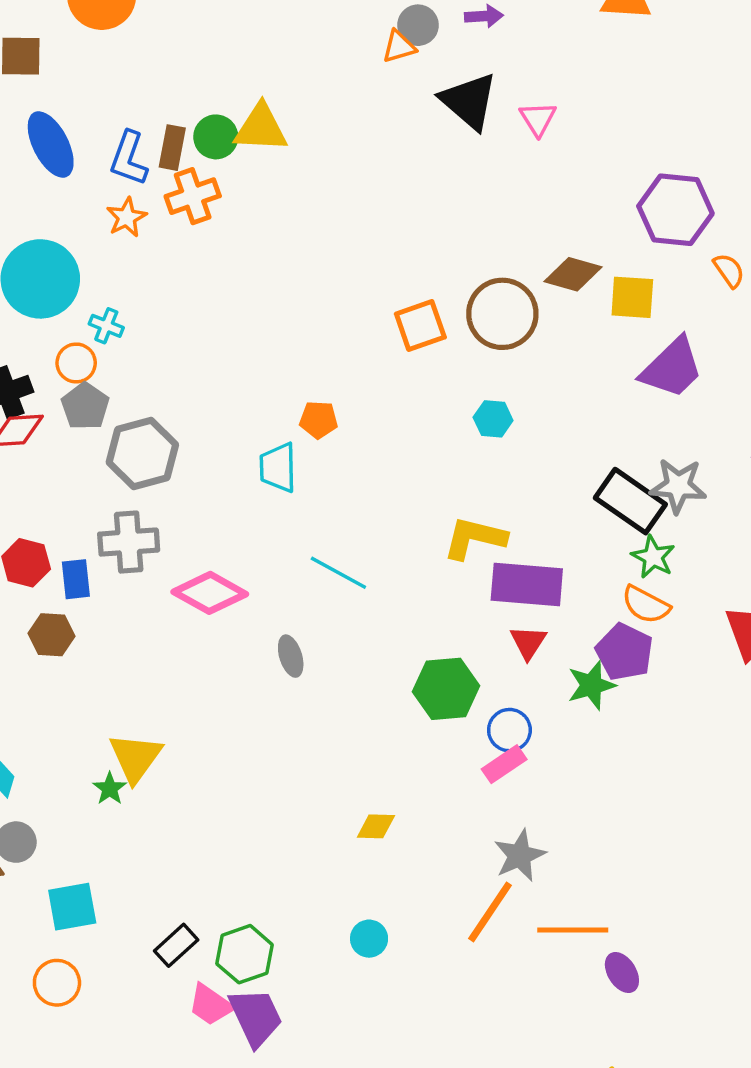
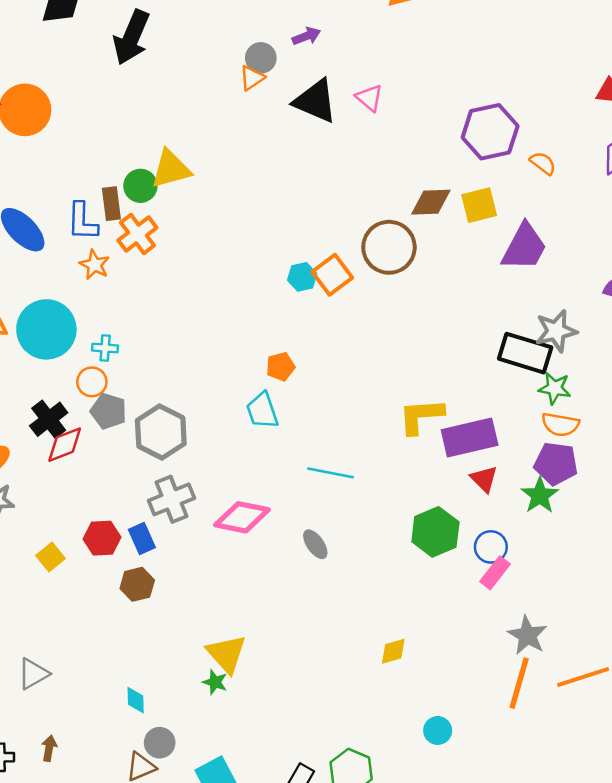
cyan hexagon: (493, 419) -> (302, 277), moved
yellow diamond: (376, 826) -> (393, 651), moved

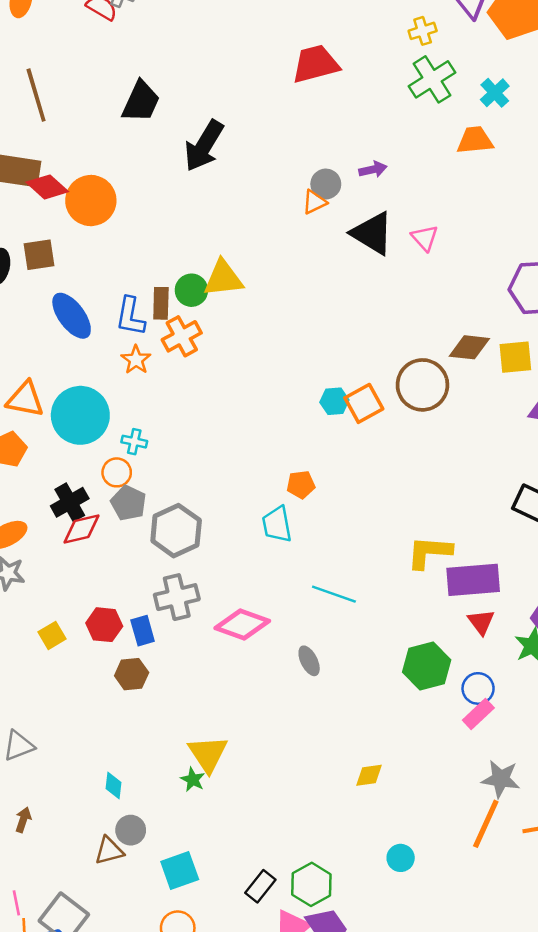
gray star: (527, 635) -> (501, 779), turned -30

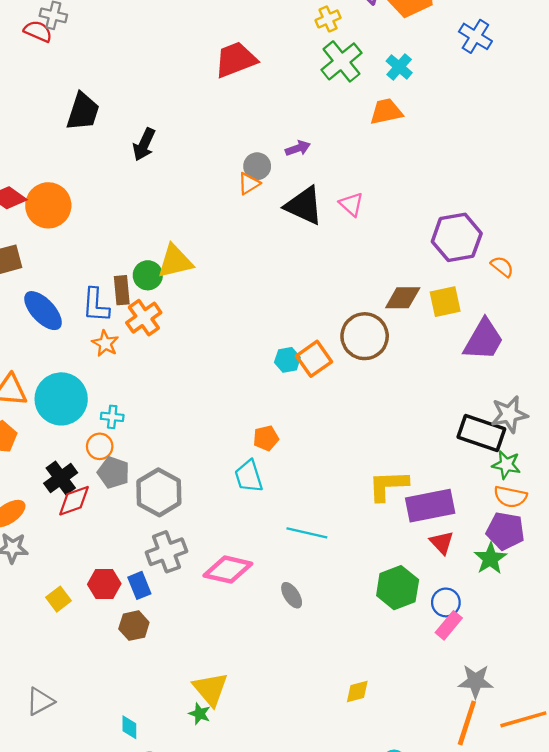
black arrow: (204, 146) -> (144, 144), size x0.7

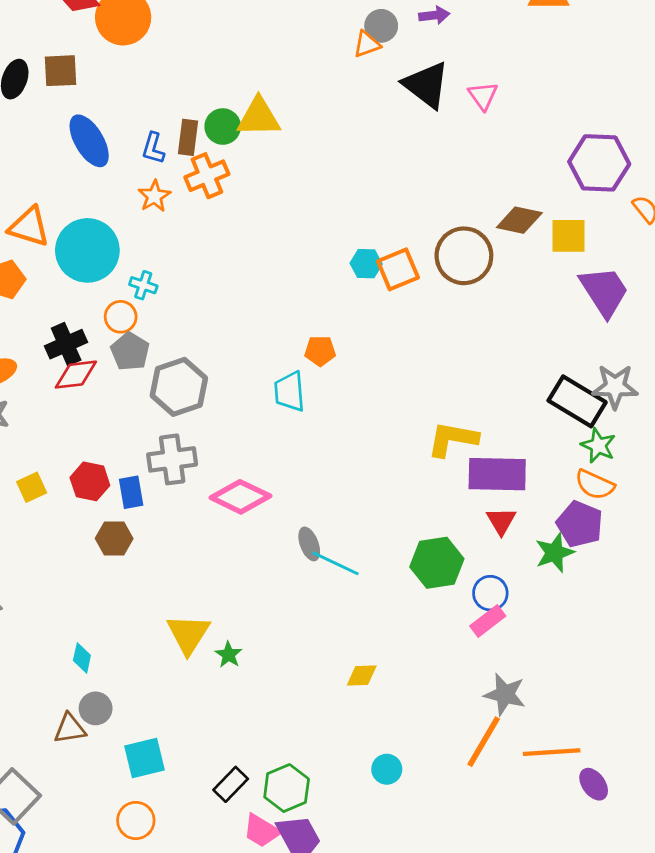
blue L-shape: (96, 305) -> (153, 148), size x0.7
purple trapezoid: (484, 340) -> (604, 291), turned -75
cyan line: (307, 533) -> (336, 563), moved
green star: (200, 714) -> (229, 655), moved

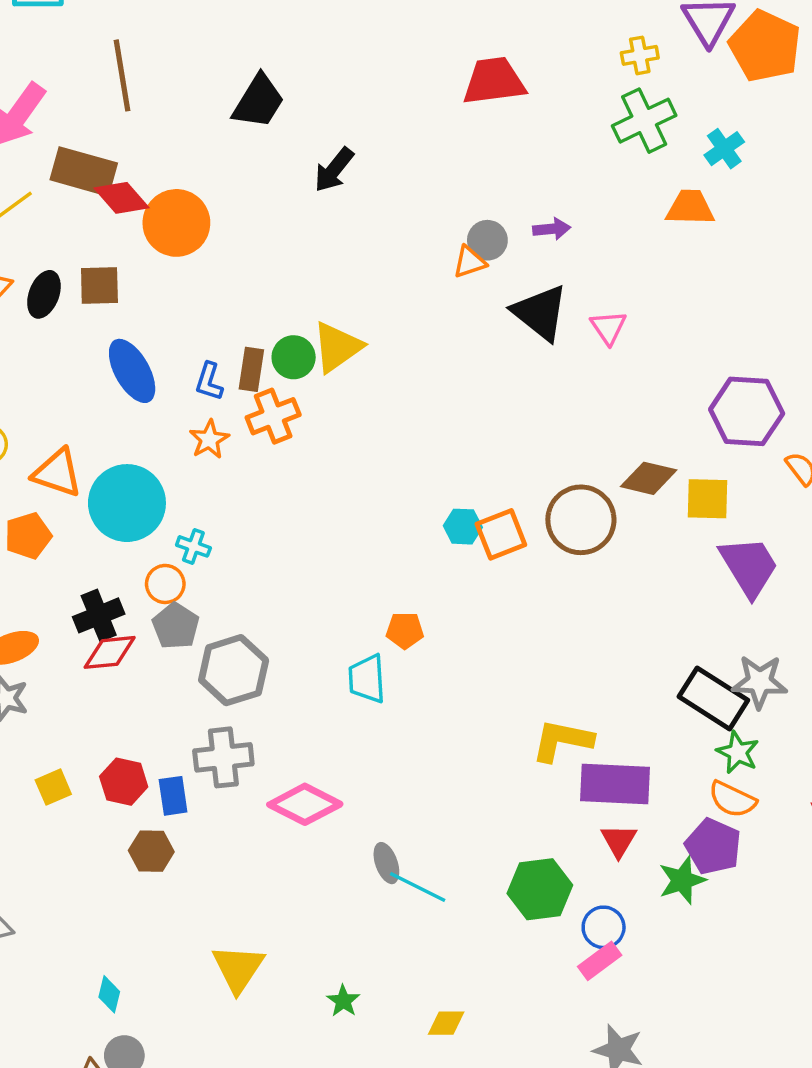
yellow triangle: (259, 117) -> (337, 347), turned -36
green star: (229, 655) -> (343, 1001), moved

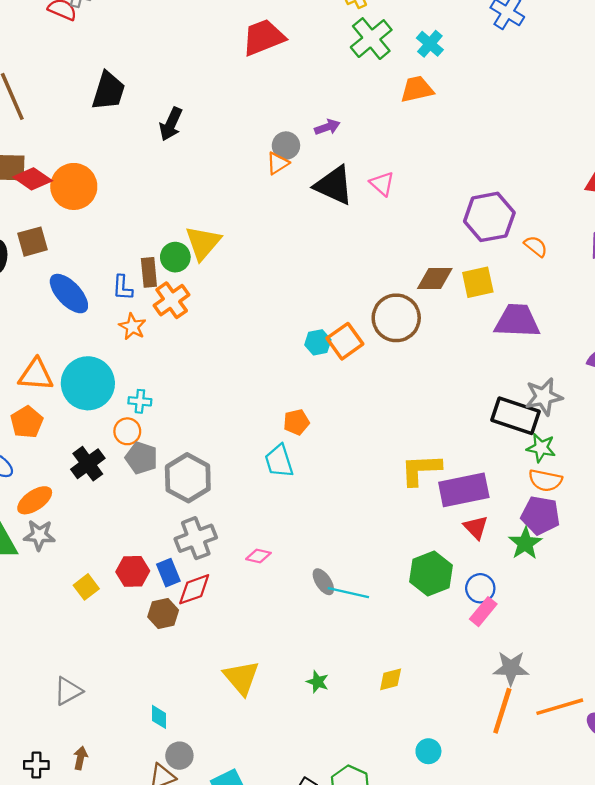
purple trapezoid: (749, 566) -> (517, 321), turned -42
red diamond: (110, 652) -> (194, 589), moved
pink diamond: (305, 804) -> (258, 556), size x0.5

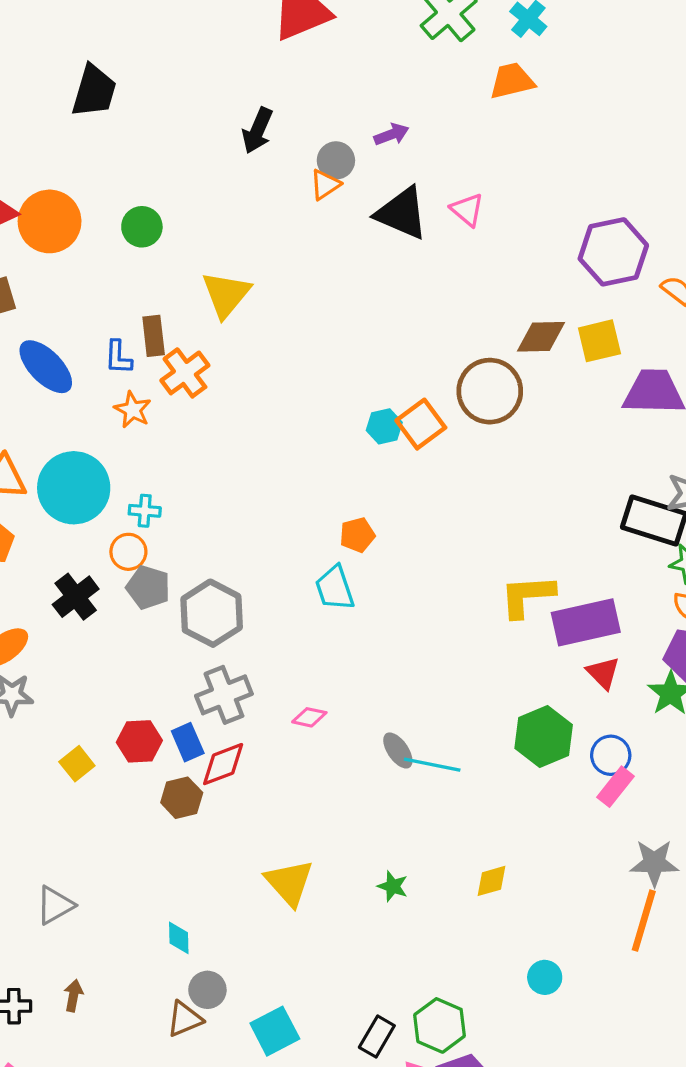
black arrow: (171, 124) -> (258, 131), moved
green circle: (175, 257) -> (142, 227), moved

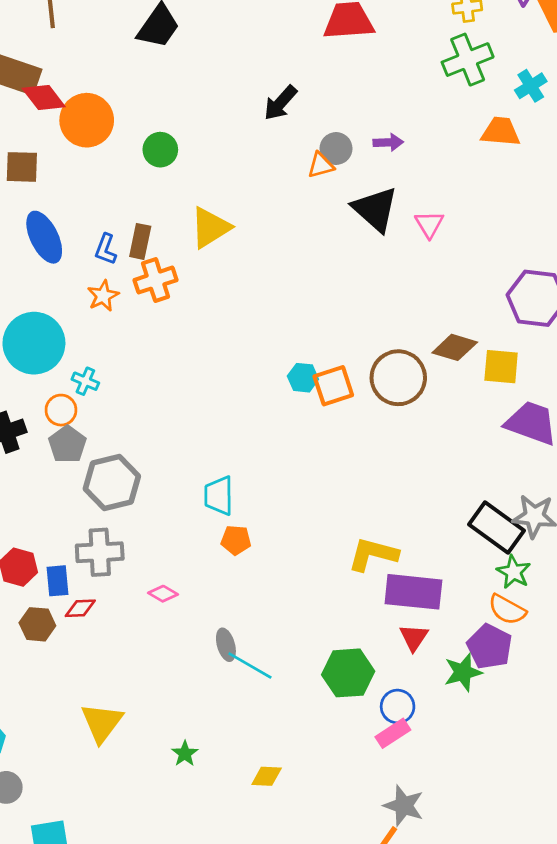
orange pentagon: (357, 535) -> (236, 540), moved
red diamond: (223, 764) -> (80, 608), size x0.7

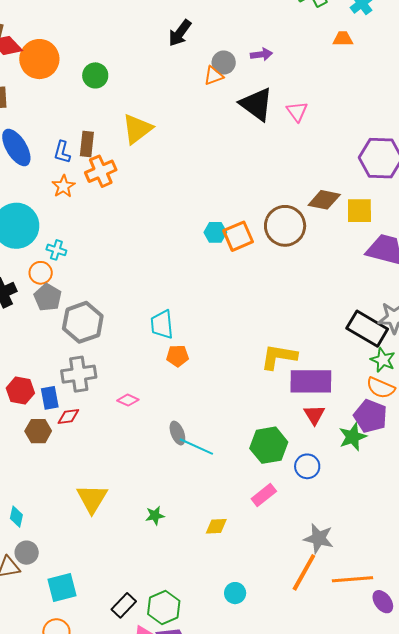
orange trapezoid: (501, 132) -> (343, 39), size x0.7
pink rectangle: (393, 733) -> (264, 495), moved
green star: (185, 754) -> (155, 516), turned 30

